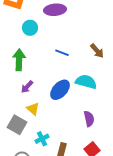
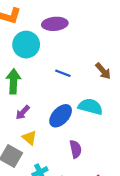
cyan circle: (30, 28) -> (26, 45), size x1.5
purple semicircle: (89, 119) -> (76, 149), moved

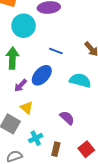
blue ellipse: (61, 116) -> (42, 75), moved
purple semicircle: (76, 149) -> (67, 118), turned -35

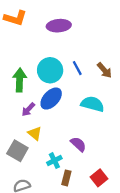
cyan circle: (24, 26) -> (50, 70), moved
blue line: (56, 51) -> (77, 68), moved, turned 40
cyan cross: (36, 138) -> (54, 161), moved

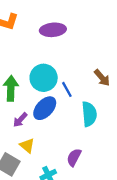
blue line: (77, 68) -> (67, 89), moved
cyan semicircle: (92, 104) -> (89, 114), turned 70
purple semicircle: (78, 144) -> (74, 157), turned -105

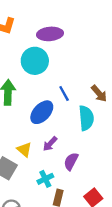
cyan circle: (44, 78) -> (35, 61), moved
brown arrow: (102, 78) -> (99, 94), moved
purple arrow: (20, 120) -> (50, 144), moved

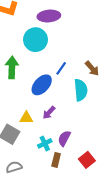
blue line: (64, 94) -> (61, 68), turned 64
yellow triangle: (24, 150) -> (26, 118), turned -40
purple semicircle: (71, 161) -> (64, 138), moved

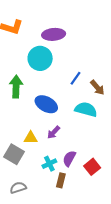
blue line: (61, 68) -> (75, 78), moved
blue ellipse: (42, 85) -> (46, 104), turned 75
cyan semicircle: (81, 90) -> (86, 109), turned -70
red square: (87, 160) -> (92, 167), moved

